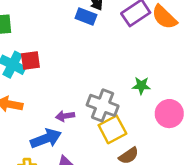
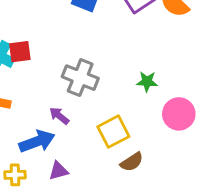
gray cross: (103, 105) -> (80, 78), moved
purple arrow: (65, 116) -> (59, 116), turned 48

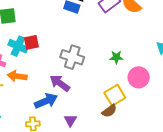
purple arrow: (59, 116) -> (60, 83), size x1.5
yellow square: (113, 132) -> (115, 95), moved
purple triangle: (58, 171) -> (70, 120), moved, turned -40

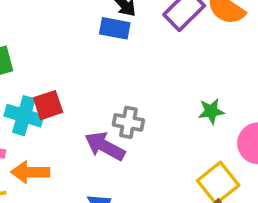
gray cross: (72, 57) -> (128, 122), size x0.7
purple arrow: (60, 83) -> (105, 146), moved

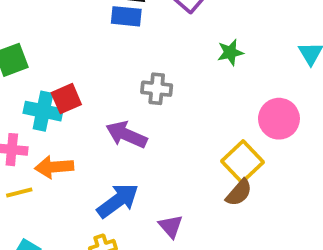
green star: (211, 111) -> (230, 52), moved
gray cross: (128, 122) -> (157, 89), moved

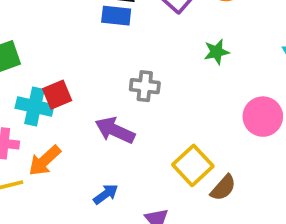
yellow square: (243, 162) -> (193, 165), moved
orange arrow: (54, 167) -> (45, 161), turned -39
blue arrow: (118, 201) -> (106, 194), size x0.6

